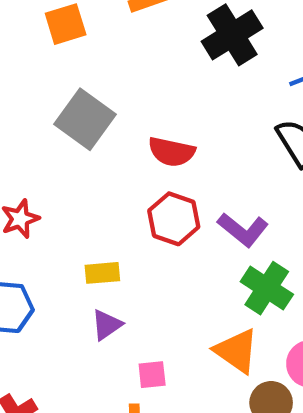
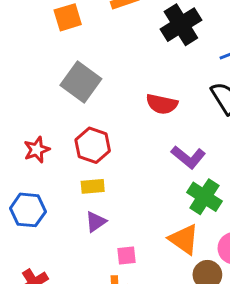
red semicircle: (172, 152) -> (162, 104), moved
red hexagon: (174, 219) -> (93, 145), moved

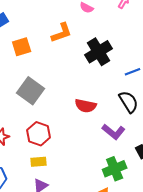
purple L-shape: (188, 157) -> (114, 132), moved
green cross: (204, 197) -> (115, 169), turned 35

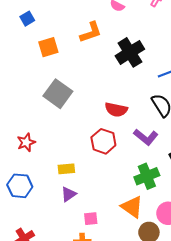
red hexagon: (39, 134) -> (103, 141), moved

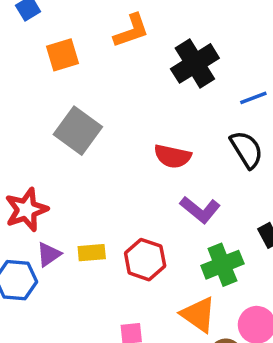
purple L-shape: (146, 137) -> (200, 210), moved
red hexagon: (103, 141) -> (145, 260), moved
red star: (26, 142) -> (26, 210), size x1.4
purple triangle: (69, 194) -> (49, 254), moved

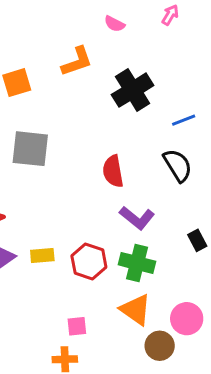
gray square: (78, 131) -> (30, 149), turned -30
red semicircle: (173, 156) -> (113, 171), turned 68
green cross: (222, 265) -> (137, 263), moved, turned 36

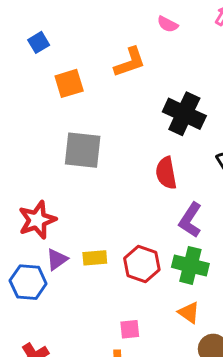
black cross: (133, 90) -> (184, 114), moved, turned -33
purple L-shape: (137, 218) -> (190, 220), turned 84
orange triangle: (136, 310) -> (189, 312), size x0.7

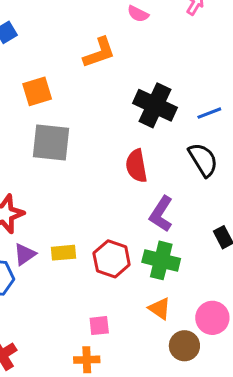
orange square: (69, 83) -> (37, 91), moved

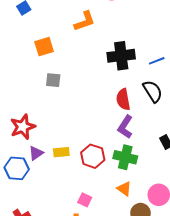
black cross: (155, 105) -> (121, 56), turned -32
gray square: (51, 143) -> (53, 80), size x0.6
red semicircle: (136, 166) -> (123, 99), moved
pink square: (99, 326) -> (85, 200), turned 32

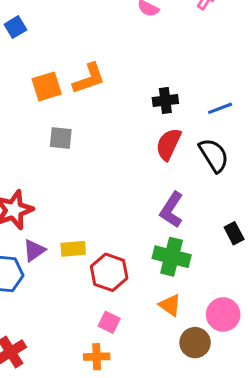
orange L-shape: (85, 21) -> (89, 79), moved
black cross: (121, 56) -> (165, 100), size x0.6
red semicircle: (123, 99) -> (168, 144), moved, turned 35
red hexagon: (93, 156) -> (109, 272), moved

